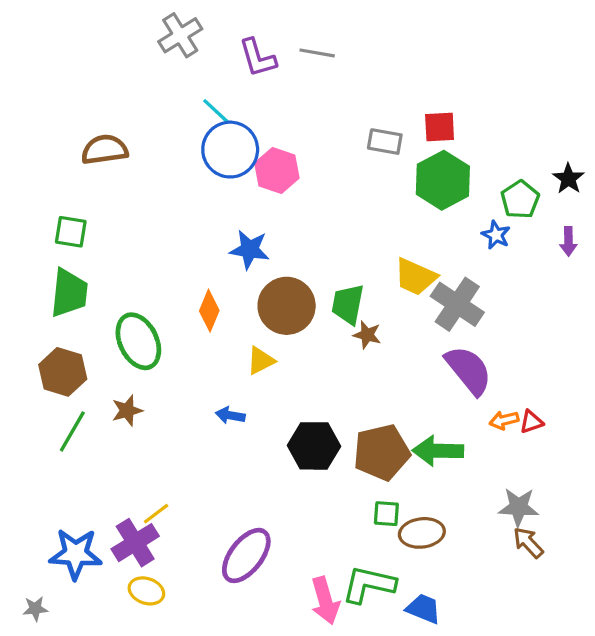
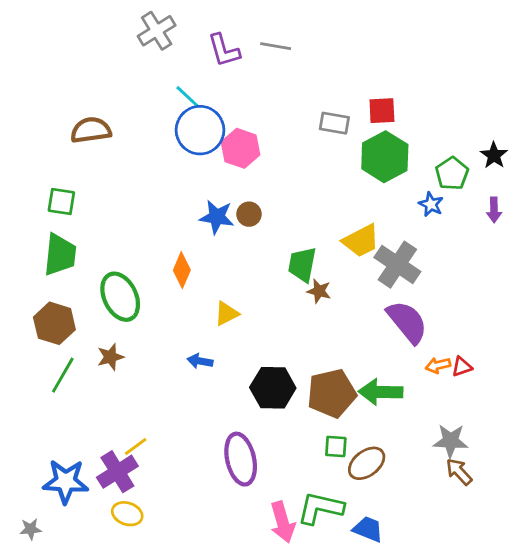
yellow trapezoid: (415, 277) -> (361, 241), turned -51
brown circle: (287, 306) -> (249, 214), moved, size x0.5
brown ellipse: (422, 533) -> (367, 463), turned -30
purple ellipse: (246, 555) -> (241, 459), moved, turned -51

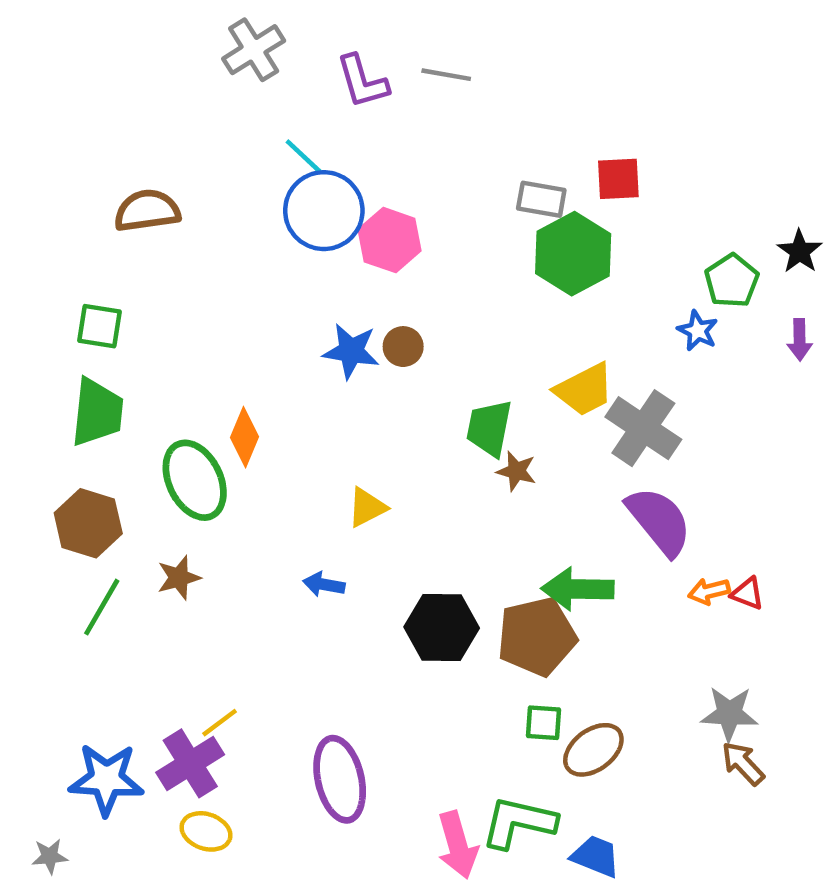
green hexagon: (385, 157) -> (573, 254), moved
orange diamond: (182, 270) -> (245, 437), moved
red triangle: (462, 367) -> (748, 594), turned 40
green arrow: (381, 392) -> (578, 589), moved
purple ellipse: (241, 459) -> (340, 779), moved

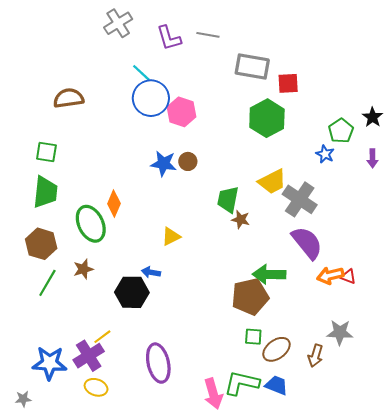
gray rectangle: (541, 199) -> (252, 66), moved, size x1.5
orange arrow: (709, 591) -> (330, 275), size x1.4
black hexagon: (442, 627) -> (132, 292), moved
brown arrow: (743, 763) -> (316, 356), moved, turned -120
blue trapezoid: (596, 856) -> (276, 385), moved

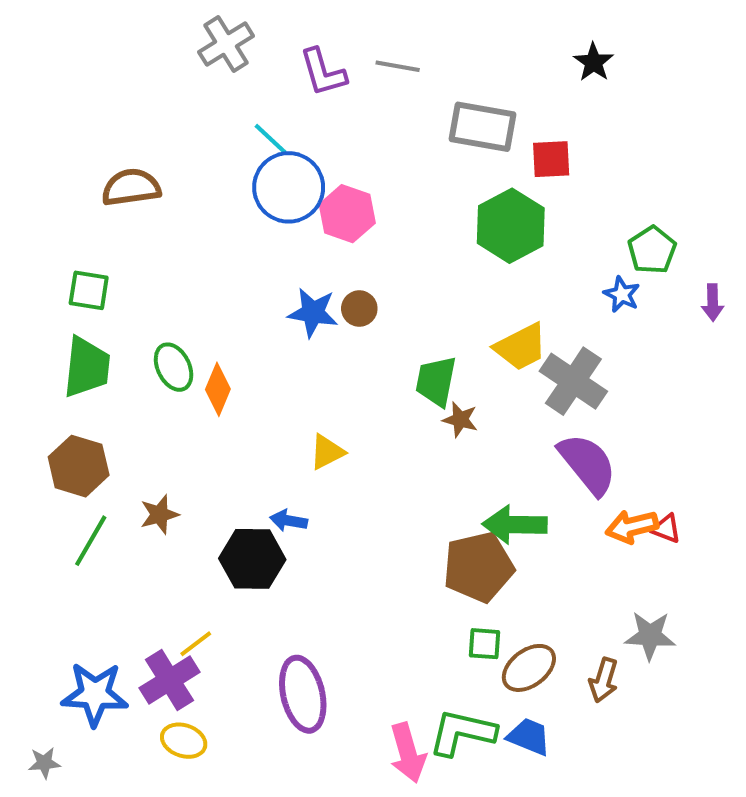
black star: (373, 117) -> (594, 62), moved
green ellipse: (91, 224) -> (174, 367), moved, size x0.7

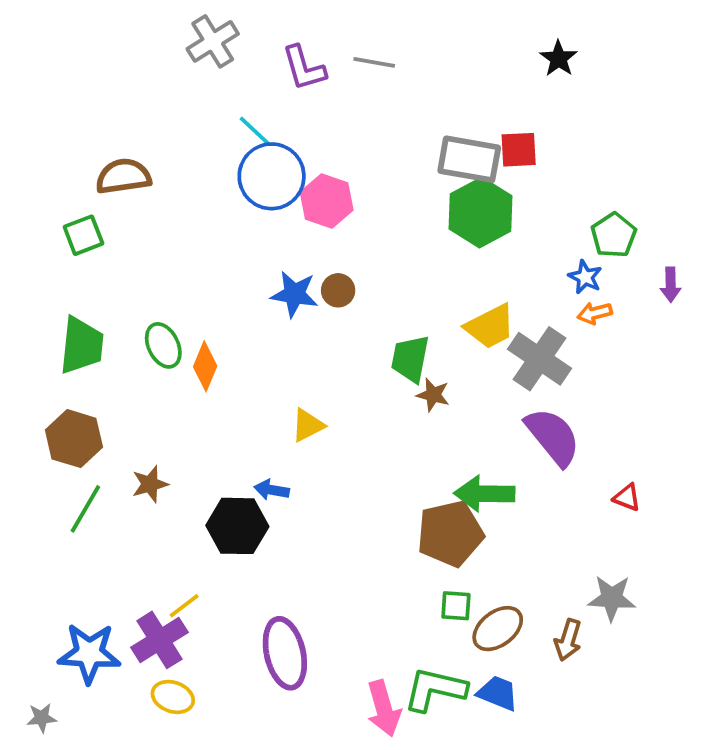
gray rectangle: (482, 127) -> (469, 159), moved
green square: (89, 290) -> (83, 235), moved, turned -30
orange arrow: (632, 527) -> (595, 313), moved, size x0.7

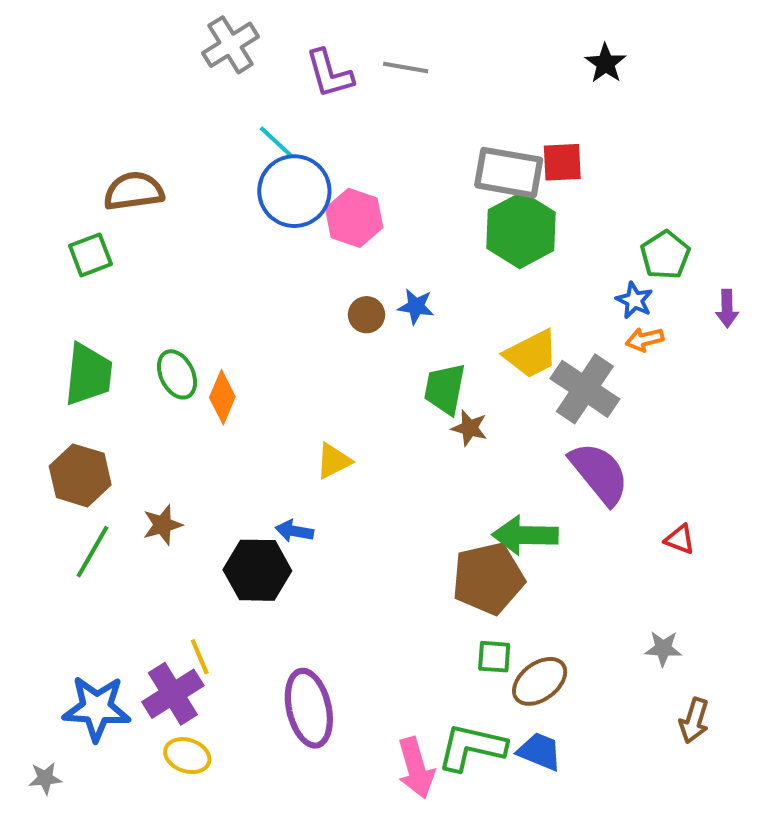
blue star: (294, 294) -> (416, 306), moved, size x0.7
gray star: (612, 598) -> (663, 648), size x0.7
yellow line: (184, 606) -> (200, 657), turned -76
brown arrow: (568, 640) -> (694, 721), moved

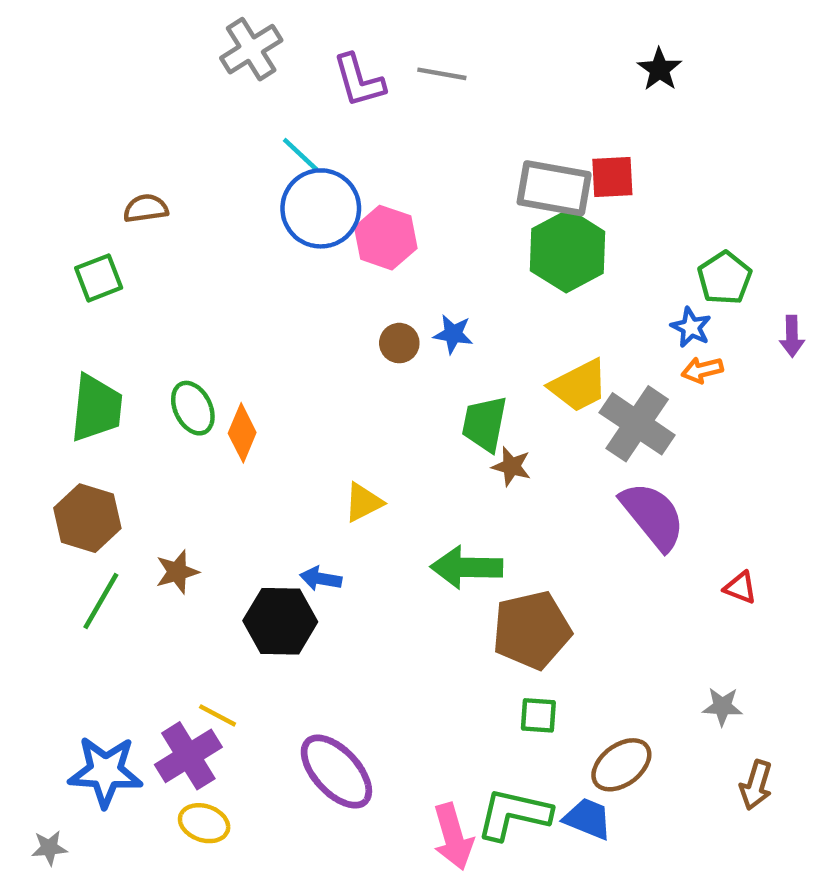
brown semicircle: (134, 191) -> (146, 208), size x0.7
green arrow: (525, 535) -> (467, 567), moved
yellow line: (200, 657) -> (218, 715), turned -39
brown ellipse: (540, 681) -> (621, 765), moved
purple ellipse: (309, 708) -> (336, 772), turned -30

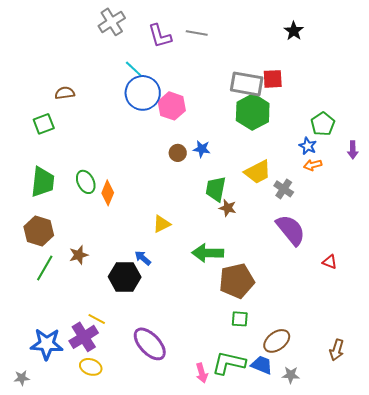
gray cross: (637, 424) -> (284, 189), size x0.6
blue arrow: (321, 579) -> (143, 258), turned 30
gray star: (722, 706) -> (291, 375), moved
pink arrow: (453, 837) -> (202, 373), size x0.7

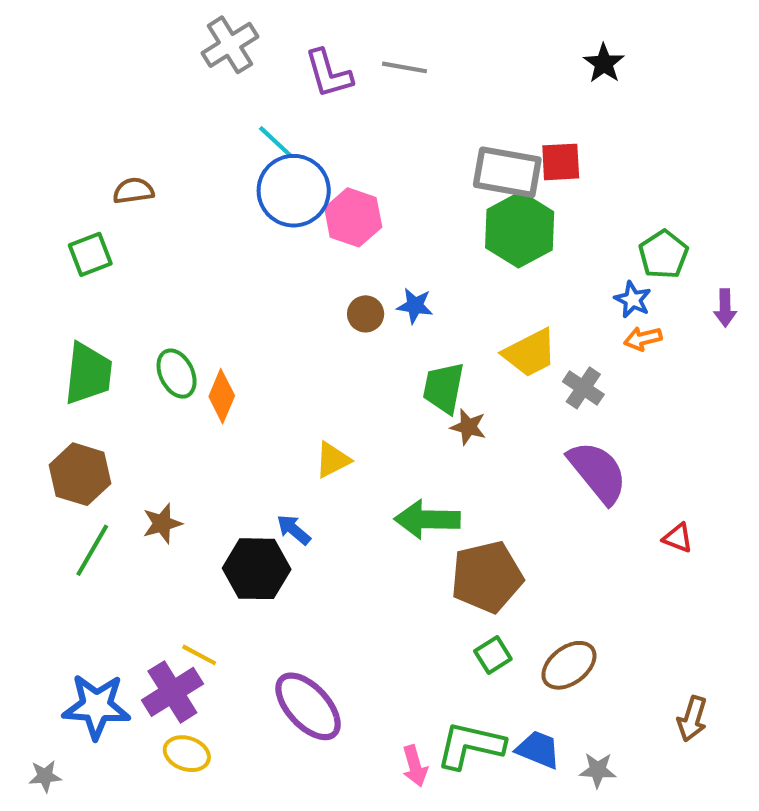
green square: (240, 319) -> (493, 655), turned -36
brown ellipse: (277, 341) -> (569, 665), moved

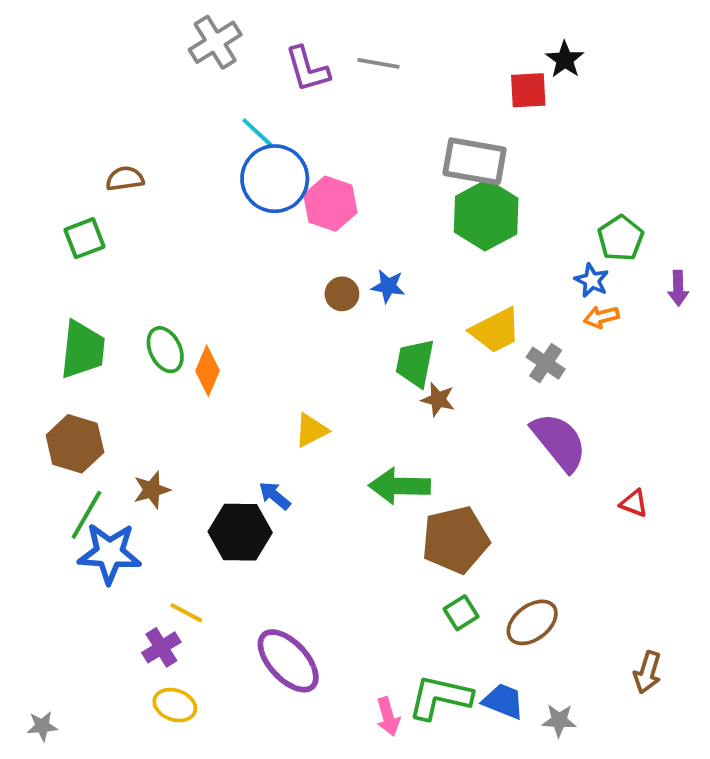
red square: (561, 162) -> (528, 90), moved
purple cross: (172, 692) -> (161, 647), size x0.7
blue star: (96, 706) -> (109, 553), moved

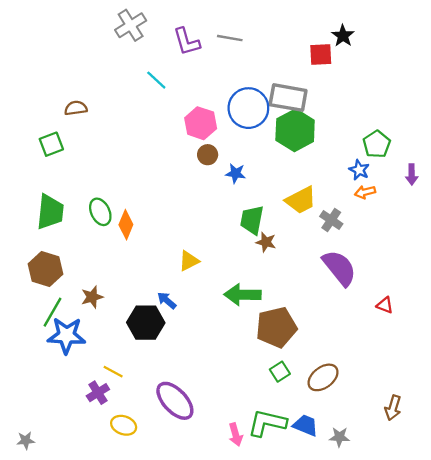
blue circle: (275, 179) -> (248, 108), moved
brown circle: (342, 294) -> (208, 155), moved
yellow ellipse: (175, 705) -> (124, 425), moved

